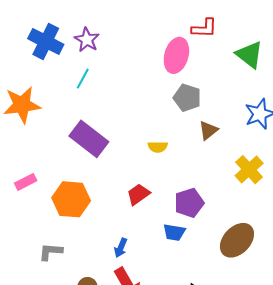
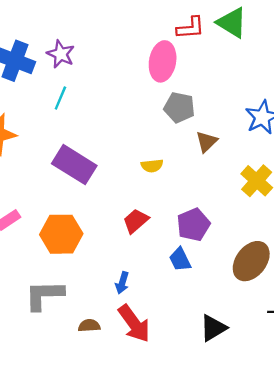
green triangle: (249, 55) -> (232, 23), moved
blue trapezoid: (174, 232) -> (180, 259), turned 60
gray L-shape: (51, 252) -> (44, 295), size x1.5

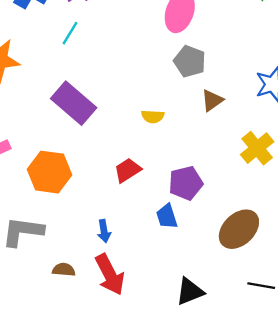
blue arrow: (122, 283) -> (104, 231), turned -35

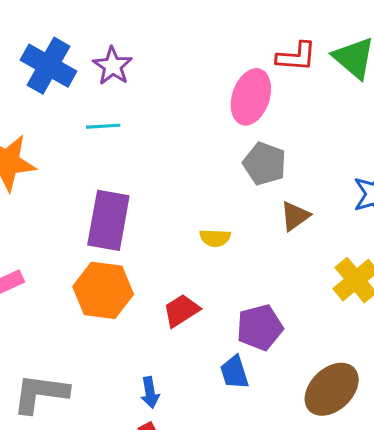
cyan line: (70, 33) -> (103, 126), turned 55
purple rectangle: (74, 103) -> (108, 220), turned 60
orange hexagon: (49, 172) -> (103, 290), moved

